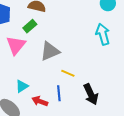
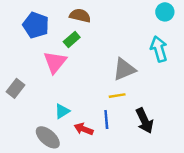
gray triangle: (50, 51) -> (124, 69), moved
yellow line: (68, 73) -> (117, 96), turned -32

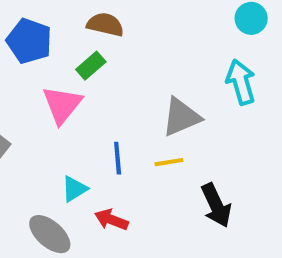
blue line: (106, 119) -> (118, 158), moved

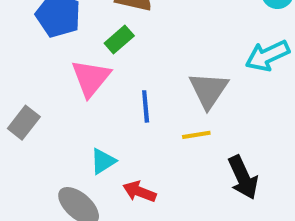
cyan arrow: (241, 82) -> (267, 56), turned -99
gray triangle: (181, 117) -> (208, 90), turned -33
blue line: (118, 158) -> (146, 106), moved

